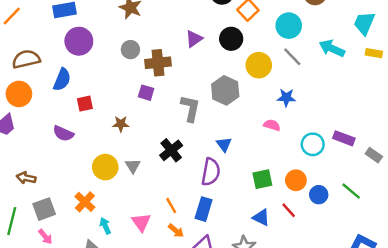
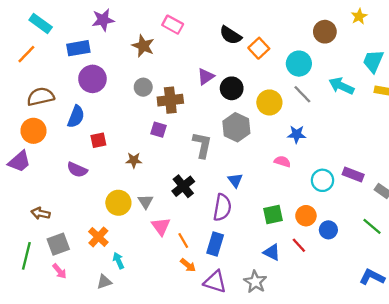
black circle: (231, 39) -> (232, 88), moved
green line: (351, 191) -> (372, 226), moved
pink triangle: (141, 222) -> (161, 226), moved

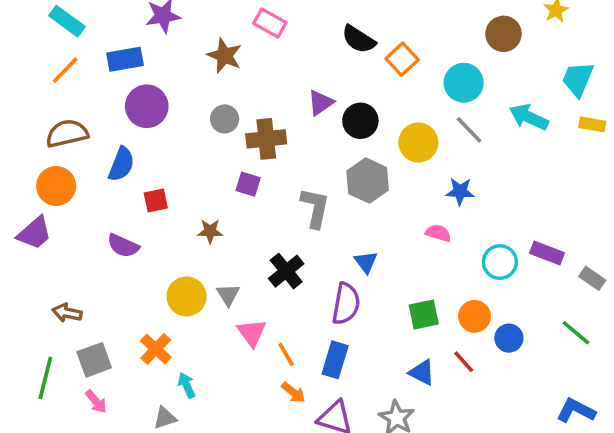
orange line: (26, 54) -> (65, 70), moved

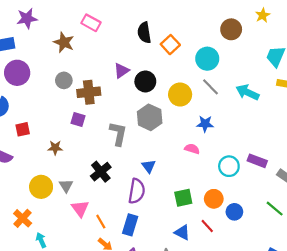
black semicircle: (359, 39) -> (144, 33), turned 48
cyan arrow: (529, 117) -> (247, 92), moved

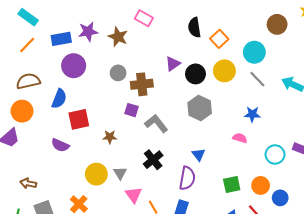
purple star: (27, 18) -> (88, 32), moved
yellow circle: (180, 95) -> (224, 71), moved
red square: (23, 129) -> (79, 119), size x1.5
gray L-shape: (118, 134) -> (156, 124), moved, turned -50

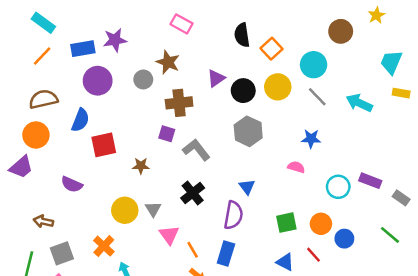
brown star: (118, 37) -> (168, 62), moved
gray circle: (118, 73) -> (143, 79), moved
purple semicircle: (60, 145) -> (72, 184), moved

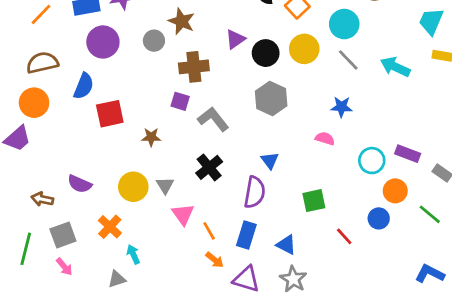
purple semicircle: (72, 184) -> (80, 184), moved
orange circle: (321, 224) -> (395, 191), moved
blue triangle: (285, 262) -> (286, 245), moved

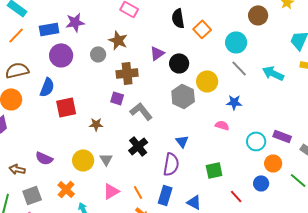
yellow circle: (304, 49) -> (207, 81), moved
pink triangle: (183, 214) -> (111, 191), moved, turned 36

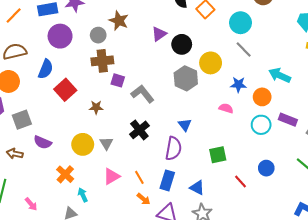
brown cross: (127, 73) -> (102, 61), moved
cyan arrow: (273, 73) -> (280, 75), moved
red square: (66, 107) -> (65, 90), turned -30
orange circle: (273, 163) -> (262, 97), moved
gray square: (32, 195) -> (22, 120), moved

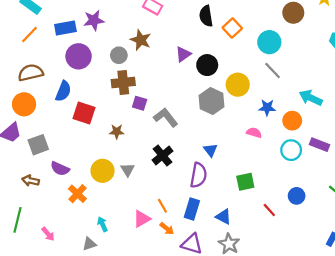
red square: (65, 90) -> (84, 113), turned -30
orange cross: (65, 174) -> (77, 194), moved
pink triangle: (112, 176) -> (142, 219), moved

